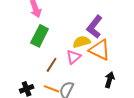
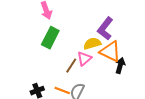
brown line: (52, 65) -> (71, 66), moved
black arrow: (110, 80) -> (120, 66), moved

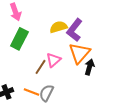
yellow semicircle: (92, 44) -> (58, 27), moved
orange triangle: (110, 52) -> (79, 53), turned 45

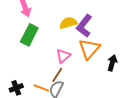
brown line: (40, 67) -> (57, 75), moved
black arrow: (89, 67) -> (112, 63), moved

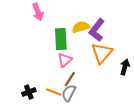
green rectangle: (29, 35) -> (61, 39), moved, turned -30
pink triangle: (63, 56) -> (65, 60), moved

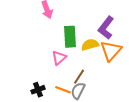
yellow semicircle: (81, 27) -> (90, 45), moved
pink triangle: (65, 60) -> (59, 58), moved

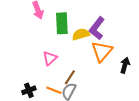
green rectangle: (70, 37) -> (62, 23), moved
yellow semicircle: (90, 45) -> (81, 34), moved

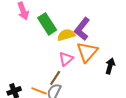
green rectangle: (62, 23) -> (47, 24), turned -30
pink triangle: (50, 58) -> (66, 59), moved

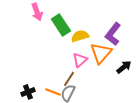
purple L-shape: (82, 29) -> (113, 34), moved
black arrow: (110, 66) -> (124, 67), turned 35

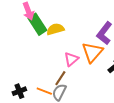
green rectangle: (61, 25) -> (37, 24), moved
yellow semicircle: (80, 36) -> (55, 29), moved

